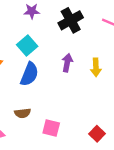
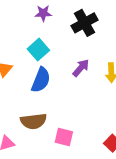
purple arrow: (67, 63) -> (81, 68), turned 30
brown semicircle: (23, 113) -> (34, 121), size x1.5

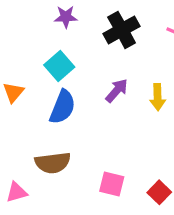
pink square: (64, 137) -> (112, 184), moved

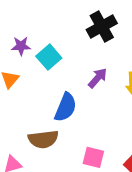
purple star: (66, 17) -> (21, 46), moved
blue semicircle: (63, 107) -> (66, 107), moved

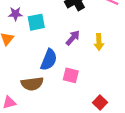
cyan square: (49, 57) -> (36, 22), turned 30
pink square: (93, 157) -> (71, 75), moved

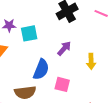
yellow arrow: (99, 42) -> (91, 61), moved

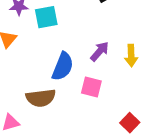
purple arrow: (64, 48) -> (100, 51), moved

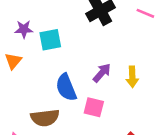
blue semicircle: (63, 66) -> (66, 87), turned 136

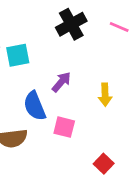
purple arrow: (102, 73) -> (61, 82), moved

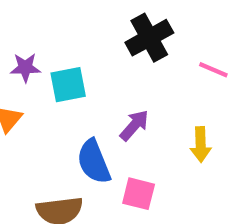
pink line: (119, 27) -> (213, 70), moved

